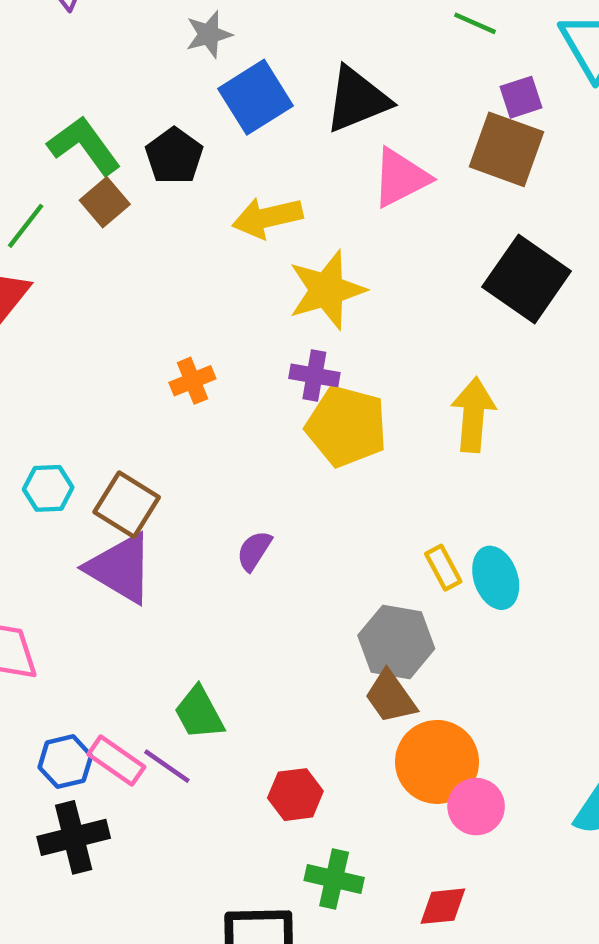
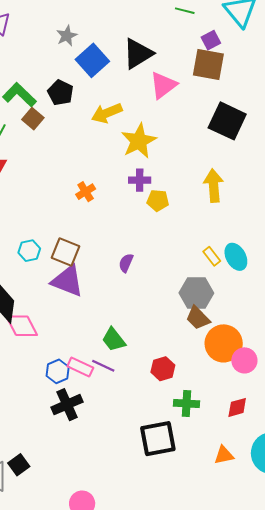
yellow pentagon: (346, 426) -> (158, 200), size x0.6

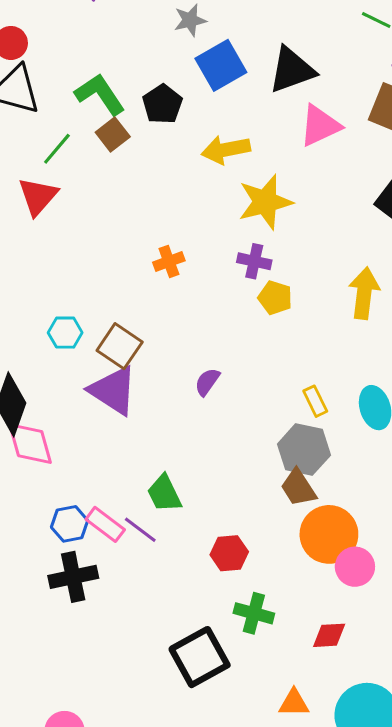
yellow rectangle: (212, 256) -> (315, 401), moved
black square: (158, 439) -> (200, 657), turned -30

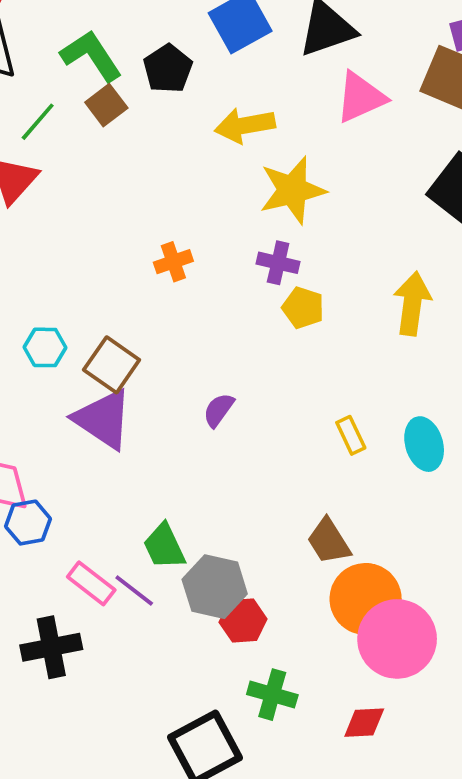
gray hexagon: (304, 450) -> (215, 587), moved
blue hexagon: (70, 524) -> (28, 523), moved
pink circle: (355, 567) -> (397, 639), size x1.6

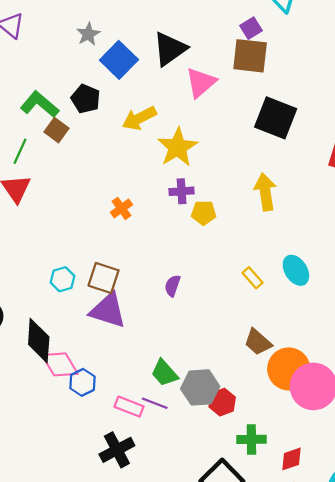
red diamond: (364, 723) -> (291, 459), moved

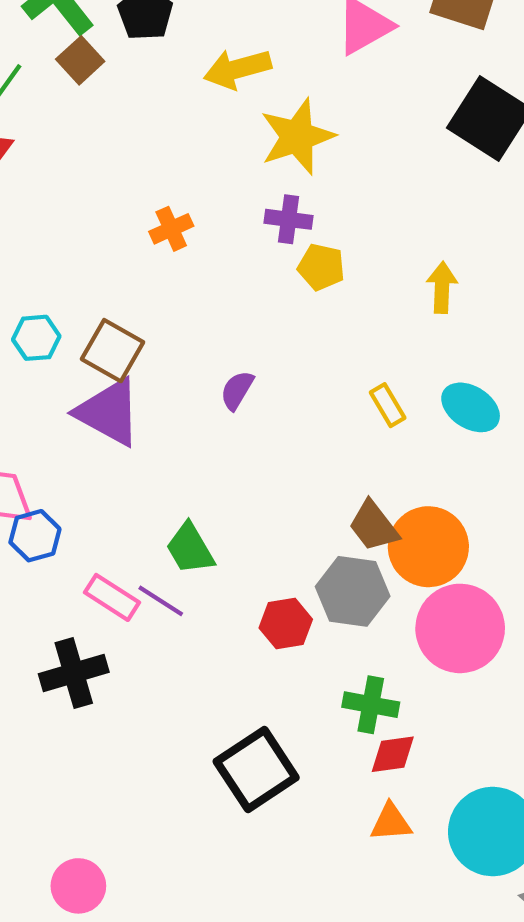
yellow arrow: (265, 192) -> (442, 287), moved, size x0.7
cyan ellipse: (296, 270) -> (471, 407), turned -36
orange circle: (289, 369) -> (428, 547), moved
gray hexagon: (200, 387) -> (353, 591), moved
green cross: (251, 439) -> (371, 705), moved

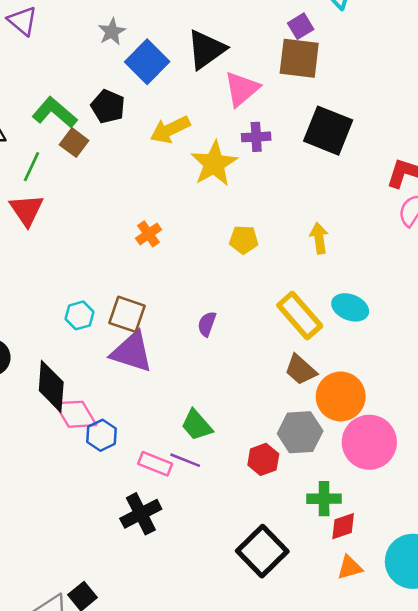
purple cross: (289, 219) -> (256, 137), moved
yellow rectangle: (388, 405) -> (300, 316), size x1.8
brown trapezoid: (374, 526) -> (301, 370), moved

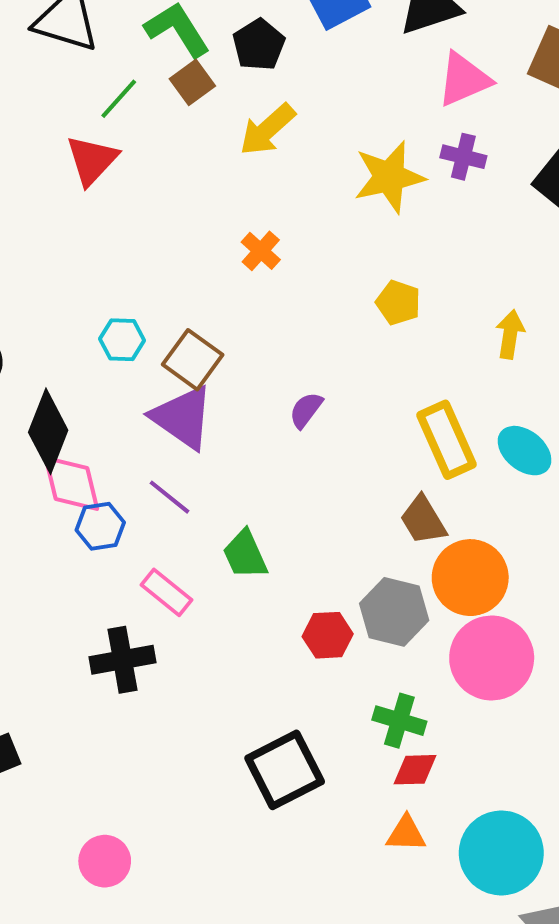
yellow arrow: (170, 130) -> (267, 130), moved, turned -33
orange cross: (149, 234) -> (261, 251), turned -30
purple line: (185, 460) -> (169, 497), moved

